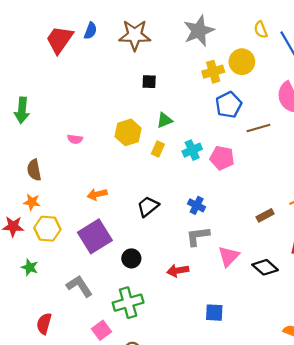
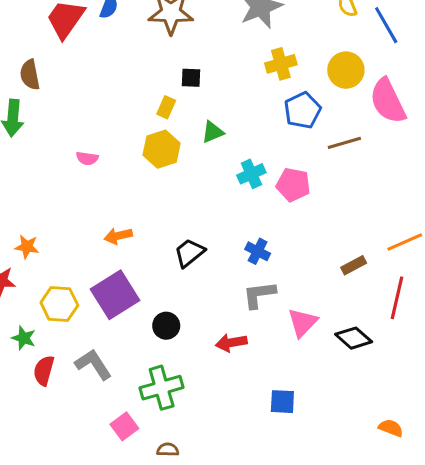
yellow circle: (242, 62) -> (346, 70), moved
yellow rectangle: (158, 149) -> (166, 107), moved
brown semicircle: (34, 170) -> (30, 75), moved
yellow hexagon: (47, 229) -> (59, 304), moved
red semicircle: (44, 324) -> (44, 371), moved

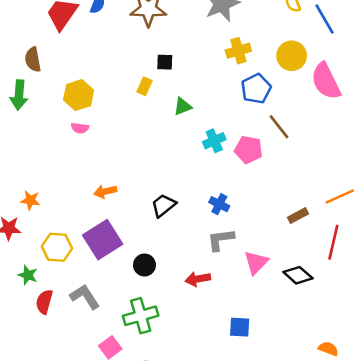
brown line: (344, 143) -> (279, 127), moved, turned 68
yellow hexagon: (162, 149) -> (79, 95), moved

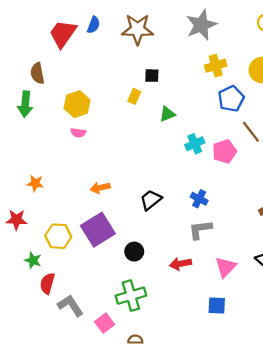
pink pentagon: (248, 150) -> (224, 151), turned -30
orange star: (30, 200) -> (35, 183), moved
pink triangle: (256, 262) -> (226, 267), moved
gray L-shape: (85, 297) -> (70, 305), moved

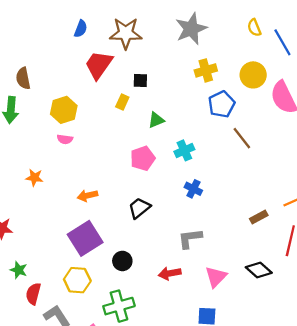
red trapezoid: (63, 34) -> (99, 65), moved
pink pentagon: (224, 151) -> (143, 158), moved
orange star: (35, 183) -> (34, 178), moved
blue cross: (199, 199) -> (193, 189), moved
yellow hexagon: (58, 236) -> (77, 280), moved

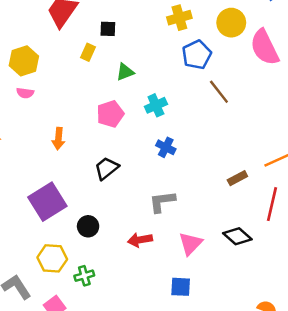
orange arrow: (87, 196) -> (58, 139), moved, turned -72
yellow hexagon: (77, 280) -> (52, 258), moved
green cross: (119, 306) -> (84, 276), size x0.6

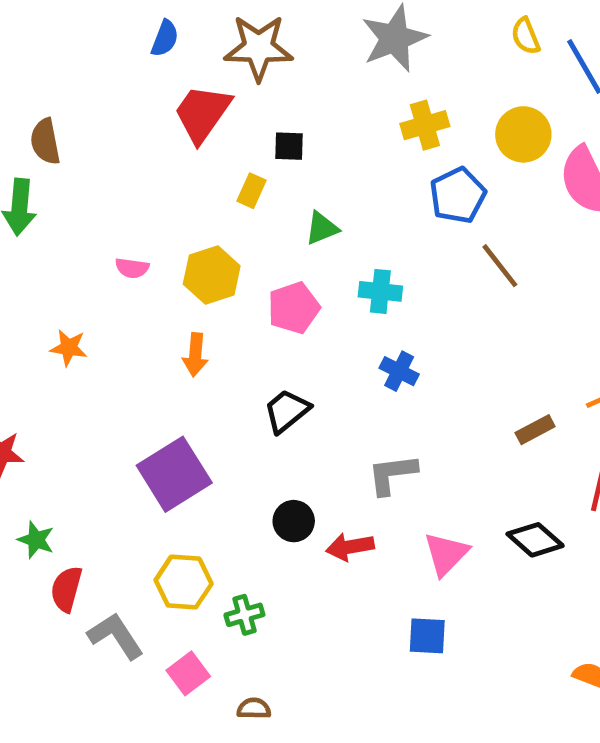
yellow hexagon: (24, 61) -> (212, 275), moved
cyan cross: (156, 105) -> (380, 291), turned 30
black circle: (88, 226) -> (294, 521), moved

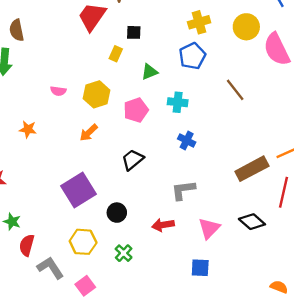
blue pentagon: (458, 195) -> (192, 56), moved
orange arrow: (195, 355) -> (89, 133), turned 42
brown rectangle: (535, 430) -> (252, 169), size x1.8
black circle: (294, 521) -> (117, 213), moved
green cross: (244, 615) -> (124, 253), moved, turned -30

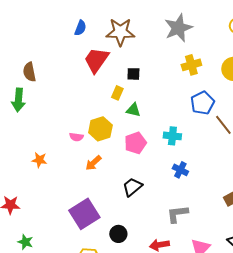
blue pentagon: (192, 56) -> (202, 103), moved
green triangle: (149, 72) -> (133, 110), moved, turned 35
pink semicircle: (58, 91) -> (76, 137), moved

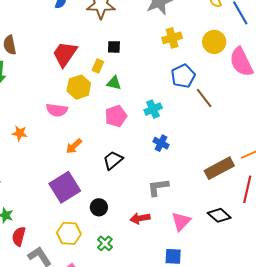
red trapezoid: (96, 60) -> (65, 54), moved
yellow hexagon: (100, 129) -> (79, 87), moved
cyan cross: (172, 136) -> (153, 109), turned -30
pink semicircle: (76, 137) -> (57, 110), size x1.5
orange arrow: (93, 163) -> (74, 146), moved

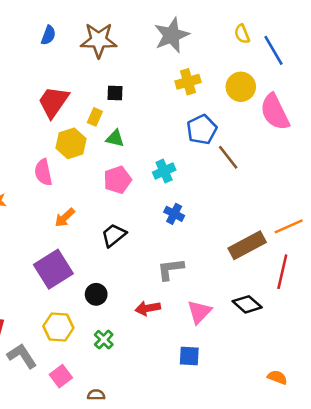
pink semicircle: (57, 110) -> (43, 172), turned 70

